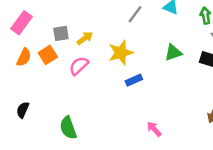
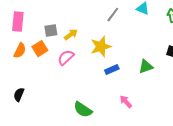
pink rectangle: (22, 23) -> (18, 22), turned -30
green triangle: (173, 53) -> (146, 67), moved
green semicircle: (68, 128) -> (83, 110), moved, turned -36
pink arrow: (154, 129) -> (126, 102), moved

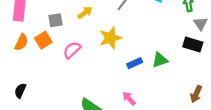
yellow arrow: (71, 35) -> (85, 13), moved
blue rectangle: (112, 70) -> (135, 63), moved
pink arrow: (126, 102) -> (129, 98), moved

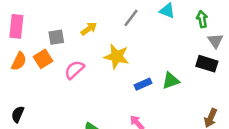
yellow star: (110, 38) -> (117, 56), turned 30

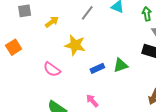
gray square: (56, 37) -> (25, 11), moved
pink semicircle: (74, 70) -> (52, 69), moved, turned -102

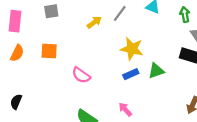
yellow arrow: (52, 22) -> (94, 22), moved
yellow star: (75, 45) -> (132, 49), moved
orange square: (14, 47) -> (49, 51), moved, turned 35

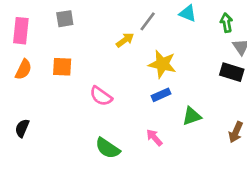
yellow arrow: (94, 22) -> (125, 40), moved
green triangle: (156, 71) -> (192, 116), moved

